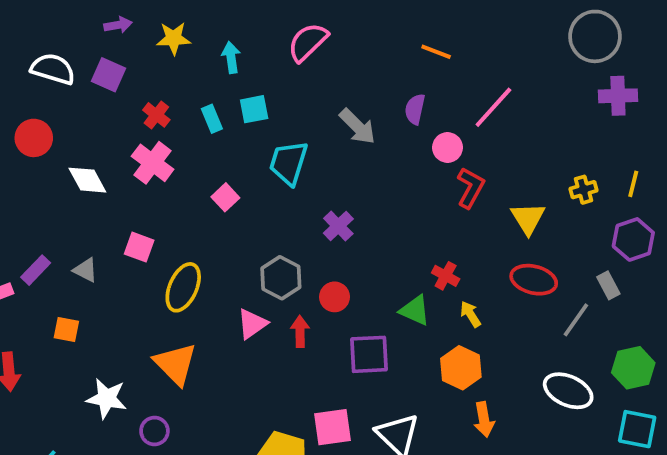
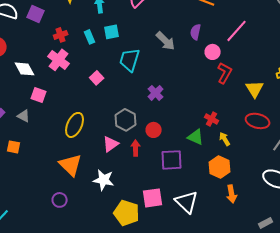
red cross: (156, 115) -> (61, 35), turned 32
pink square: (139, 247) -> (39, 95), moved
white star: (107, 398) -> (104, 180), moved

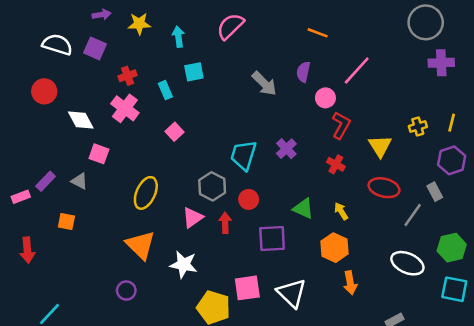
cyan rectangle: (90, 37) -> (165, 90), moved
cyan trapezoid: (130, 60) -> (243, 155), moved
purple cross: (156, 93) -> (286, 149), moved
red cross: (212, 119) -> (336, 164), moved

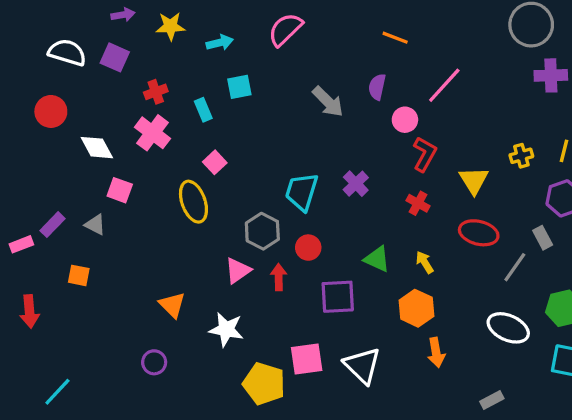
cyan arrow: (178, 37) -> (220, 43), turned 84
yellow ellipse: (146, 193) -> (193, 202), moved, turned -44
orange triangle: (141, 245) -> (172, 305), size x0.7

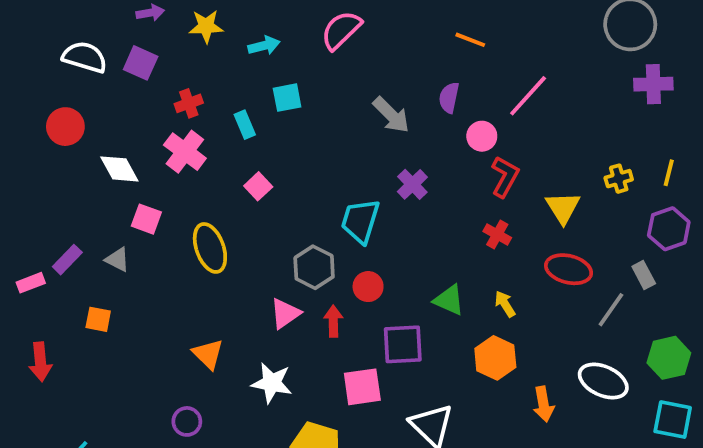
purple cross: (356, 184) -> (412, 184), moved
yellow ellipse: (193, 202) -> (210, 248), moved
orange arrow: (436, 352) -> (543, 404), moved
pink square: (307, 359) -> (362, 387), moved

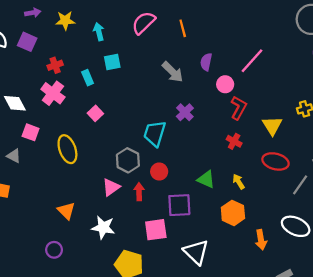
orange line: (470, 40) -> (183, 28), moved, turned 54
cyan arrow: (264, 46) -> (99, 32), turned -90

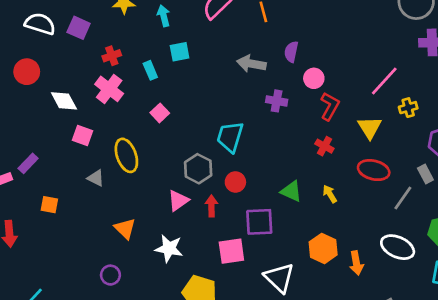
pink line: (252, 61) -> (384, 81), moved
gray arrow: (173, 72) -> (251, 64), turned 145
purple cross: (185, 112) -> (277, 101), moved, turned -36
gray triangle: (14, 156) -> (96, 178), moved
orange hexagon: (233, 213) -> (323, 248), moved

